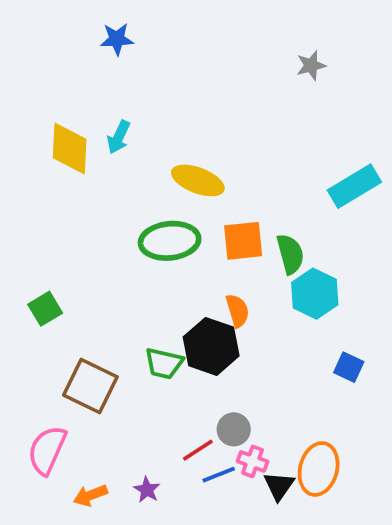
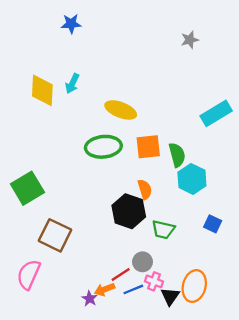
green square: (45, 309) -> (27, 188), size x1.6
green trapezoid: (164, 363) -> (163, 230), moved
orange arrow: (90, 495) -> (105, 289), moved

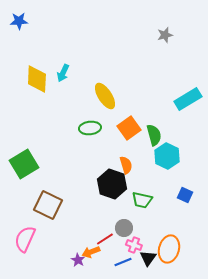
blue star: (71, 24) -> (19, 21), moved
yellow ellipse: (121, 110) -> (105, 96), turned 36
green ellipse: (103, 147) -> (90, 128), size x0.7
orange square: (148, 147) -> (129, 128), turned -30
blue line: (133, 289) -> (123, 262), moved

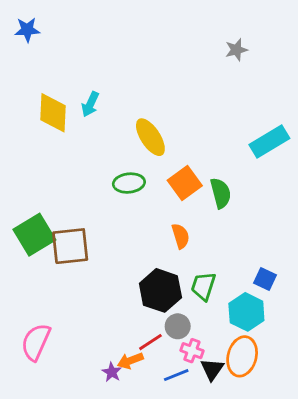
cyan hexagon: (167, 156) -> (246, 312), moved
black hexagon: (112, 184) -> (160, 290), moved
green trapezoid: (142, 200) -> (203, 286), turned 95
brown square: (48, 205) -> (70, 246), moved, turned -32

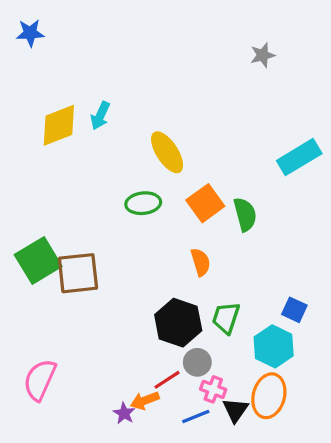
yellow diamond: (53, 113) -> (59, 125), turned 66

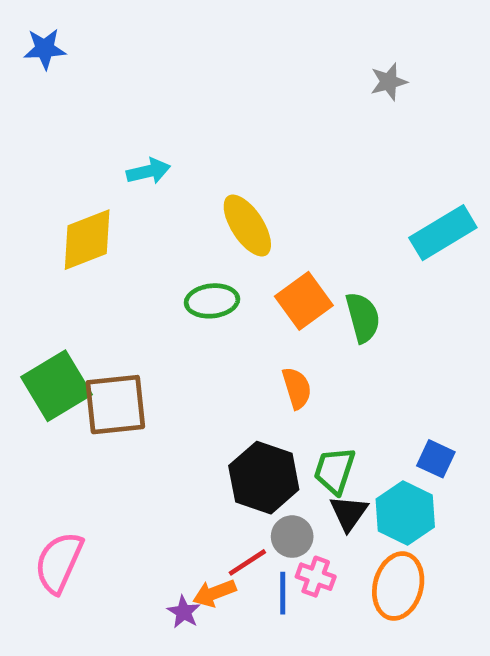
cyan arrow: (100, 116) -> (148, 171), turned -128
yellow diamond: (59, 125) -> (87, 240), moved
black triangle: (236, 410) -> (349, 513), moved
blue line: (196, 416) -> (283, 593), moved, turned -68

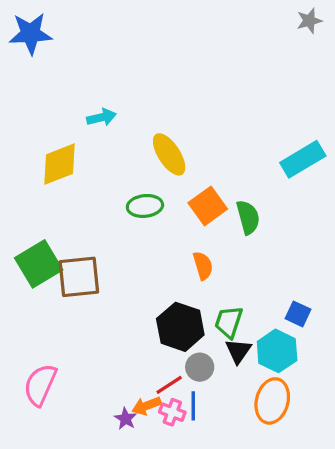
blue star: (45, 49) -> (31, 34), size x1.5
gray star: (389, 82) -> (309, 21), moved
pink cross: (316, 577) -> (172, 412), moved

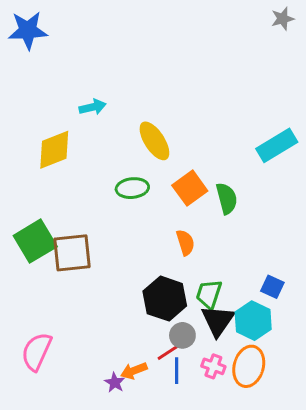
black triangle: (238, 351) -> (218, 321), size x1.4
red line: (169, 385) -> (169, 352), moved
pink cross: (172, 412) -> (213, 366), moved

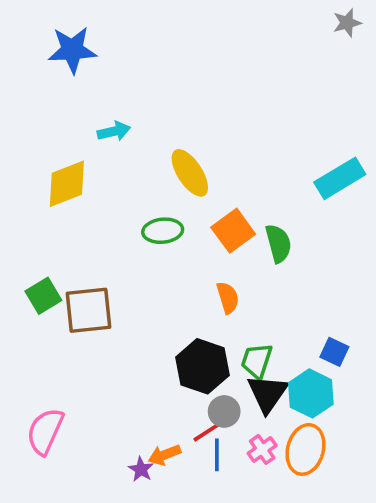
blue star: (28, 30) -> (72, 50), moved
green square: (35, 241) -> (43, 296), size x0.7
pink cross: (213, 366) -> (262, 449), turned 35

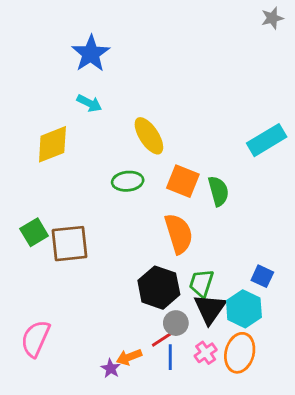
blue star: (72, 50) -> (91, 54), moved, turned -30
cyan arrow: (114, 131) -> (89, 103), turned 40
orange square: (233, 231) -> (183, 181), turned -32
orange semicircle: (228, 298) -> (179, 234), size x1.6

